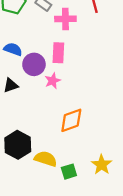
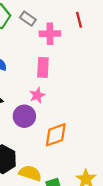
purple circle: (34, 64) -> (24, 116), moved

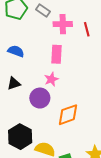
red line: (79, 20) -> (87, 29), moved

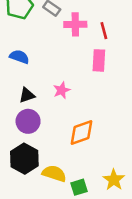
pink rectangle: (57, 54) -> (99, 60), moved
black triangle: (14, 83) -> (27, 95), moved
purple circle: (40, 98) -> (28, 121), moved

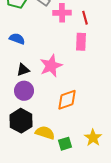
pink star: (62, 90) -> (51, 66), size x1.6

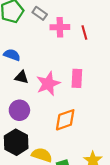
pink rectangle: (81, 42) -> (77, 78), moved
black triangle: (23, 70) -> (22, 77), moved, turned 32

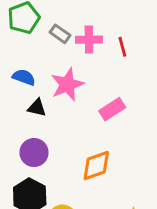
gray rectangle: (40, 13) -> (60, 34), moved
pink rectangle: (77, 78) -> (112, 109), turned 54
pink star: (48, 84) -> (67, 84), moved

